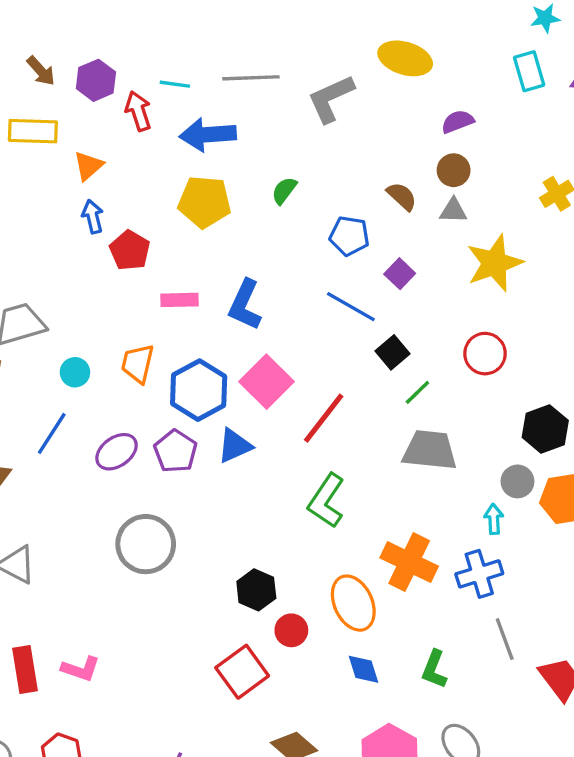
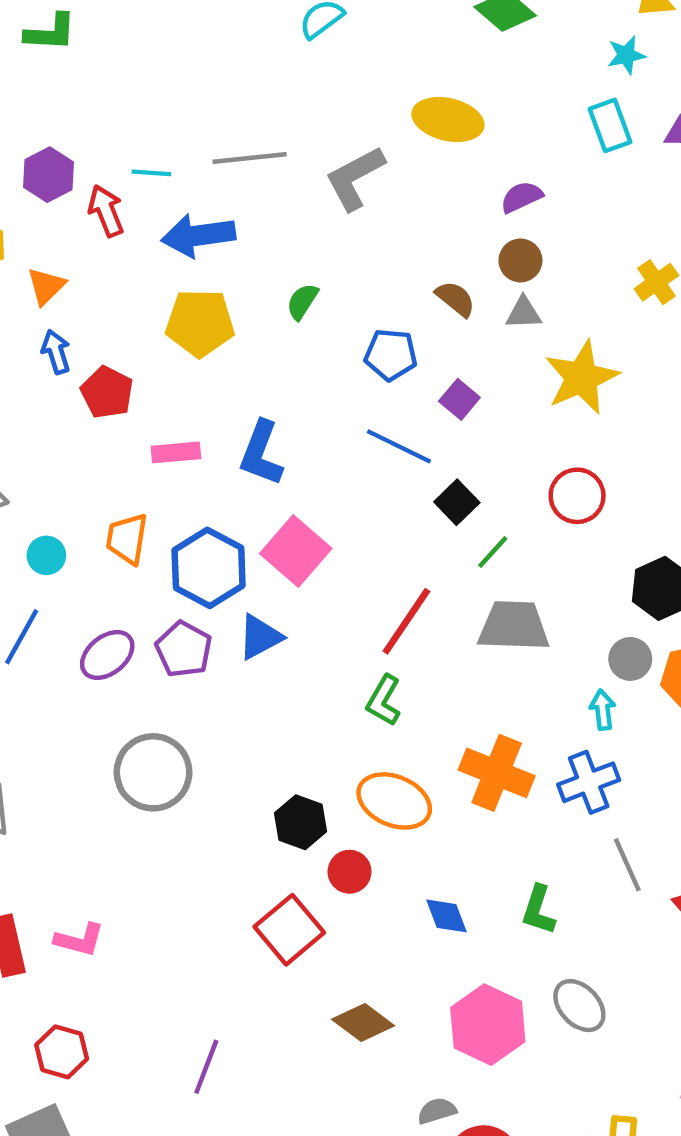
red line: (324, 418) -> (406, 621), moved
green L-shape: (326, 501) -> (384, 700), size x0.7
orange ellipse: (353, 603) -> (394, 801), moved, turned -38

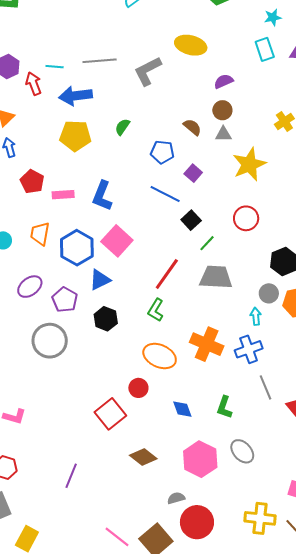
red pentagon: (107, 392) -> (32, 182), moved
purple pentagon: (184, 649) -> (65, 300), moved
black hexagon: (300, 822) -> (106, 319), moved

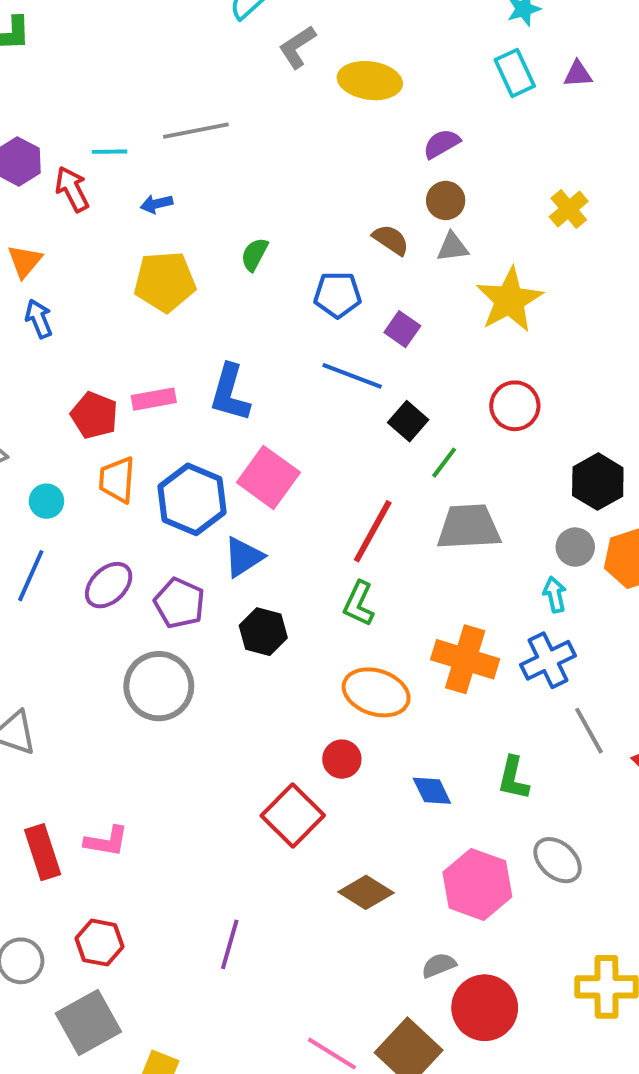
gray L-shape: (148, 71) -> (297, 47), moved, size x0.7
blue arrow: (75, 96) -> (156, 204), size x0.5
red pentagon: (32, 182) -> (94, 415), moved

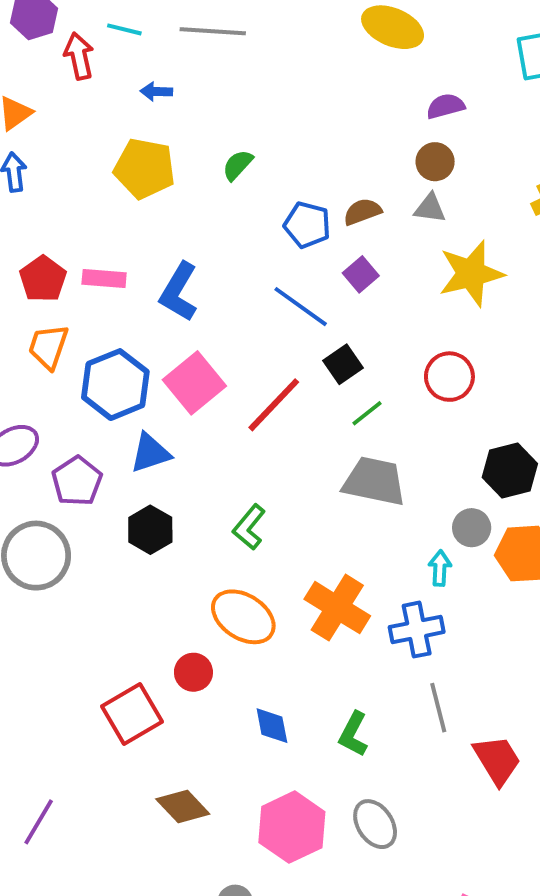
brown semicircle: (391, 240) -> (362, 212), moved, turned -69
red line: (373, 531) -> (274, 405), moved

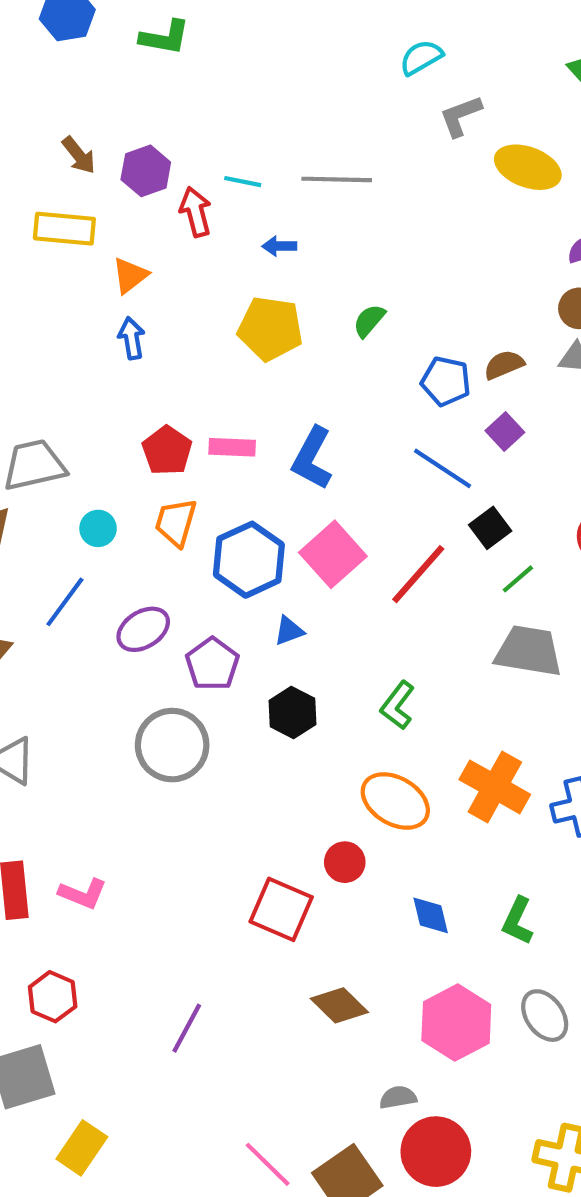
blue triangle: (150, 453) -> (289, 631), size x0.7
red square: (132, 714) -> (281, 909), turned -34

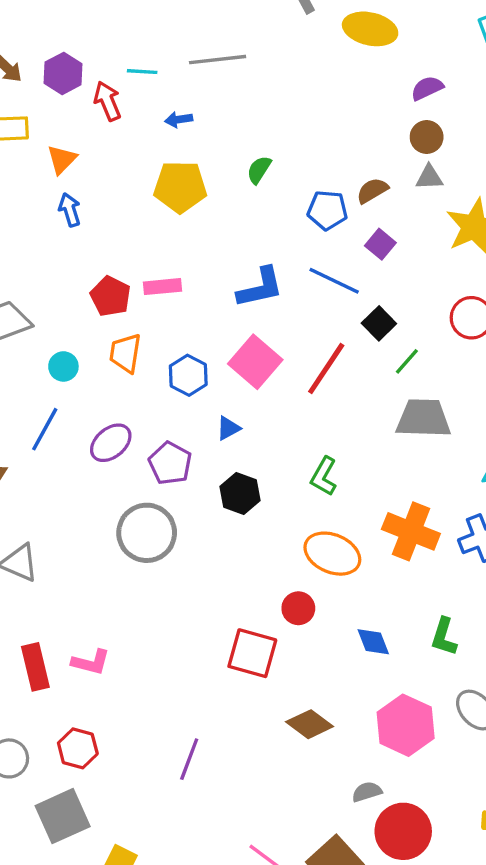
blue L-shape: (312, 458) -> (260, 288), moved, turned -123
blue hexagon: (249, 560) -> (188, 375), size x0.7

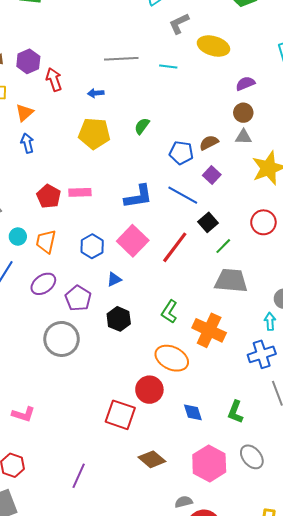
cyan line: (142, 72) -> (168, 67), moved
orange trapezoid: (125, 353) -> (46, 242), moved
orange cross: (411, 531) -> (209, 330), moved
red circle: (298, 608) -> (149, 390), size x1.4

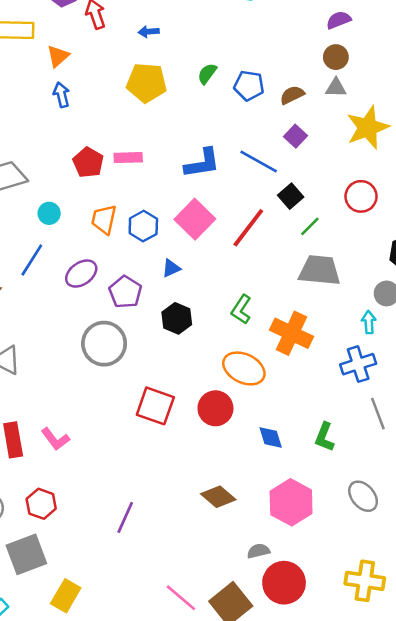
blue pentagon: (181, 153) -> (249, 86), moved
orange trapezoid: (46, 242) -> (104, 219), moved
pink L-shape: (23, 414) -> (55, 439), turned 35
red square: (120, 415) -> (155, 406), moved
gray ellipse: (252, 457) -> (363, 496), moved

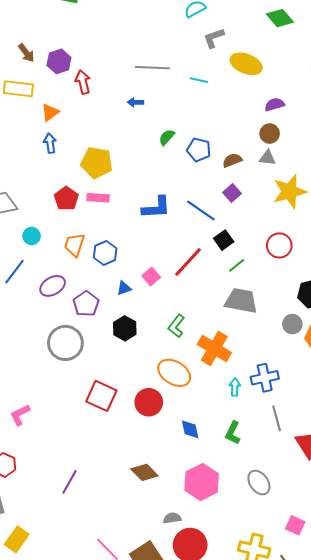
blue arrow: (149, 32) -> (135, 102), moved
yellow pentagon: (147, 83) -> (97, 163), moved
pink square: (195, 219) -> (151, 277), moved, size x0.6
cyan arrow: (369, 322) -> (235, 387), moved
pink L-shape: (55, 439) -> (20, 415), turned 95

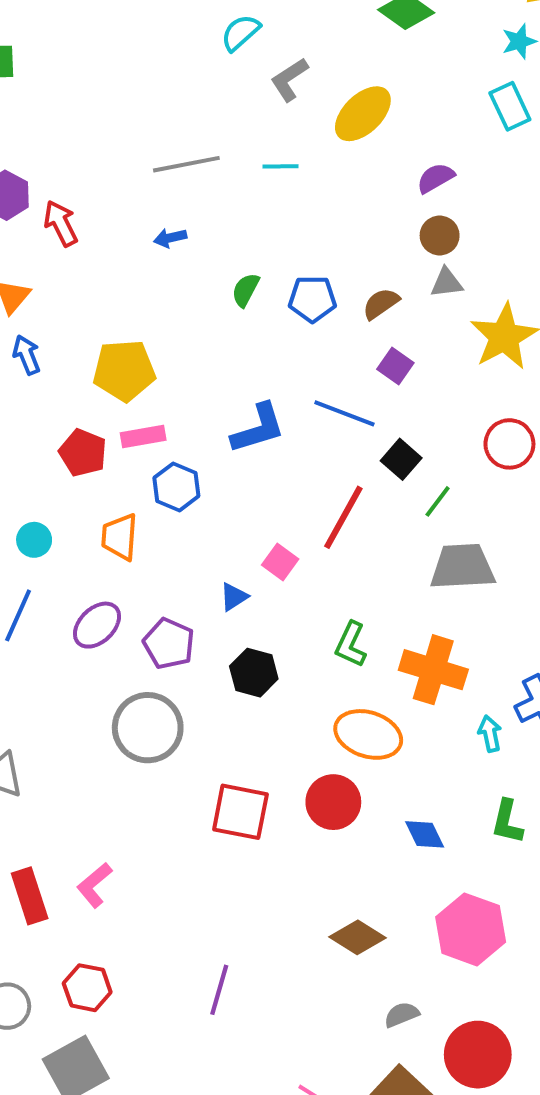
yellow ellipse: (246, 64) -> (363, 114), turned -52
blue hexagon: (105, 253) -> (176, 487), moved
gray semicircle: (172, 518) -> (402, 1015), moved

